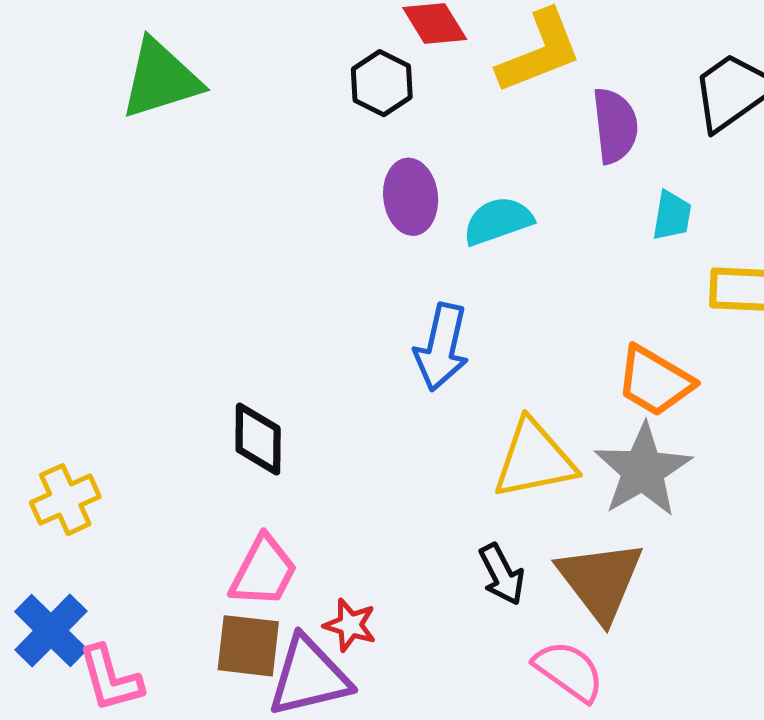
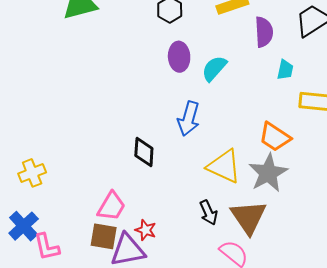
cyan semicircle: (498, 221) -> (214, 68), turned -32
black diamond: (258, 439) -> (144, 152), moved
yellow triangle: (534, 459) -> (224, 166), turned 33

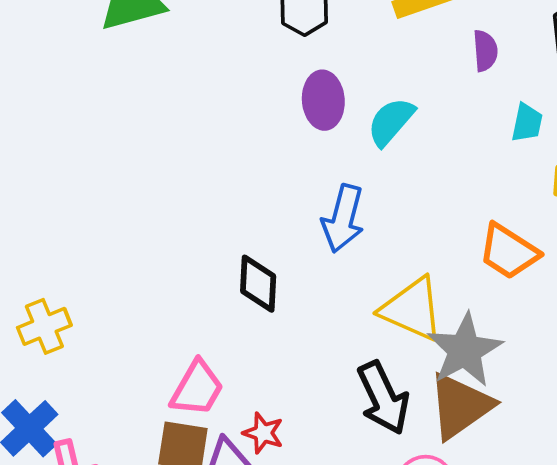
purple semicircle: (264, 32) -> (485, 51), size x0.7
gray star: (268, 173) -> (465, 350), moved
black arrow: (208, 212) -> (383, 398), size x1.5
brown triangle: (248, 217) -> (460, 406), turned 30

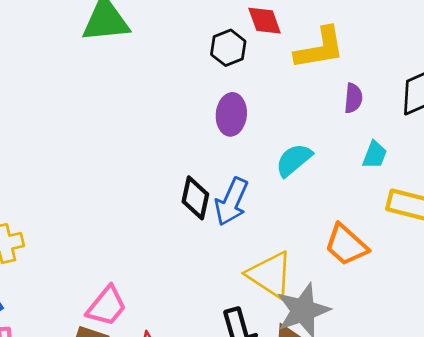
cyan semicircle: (391, 122) -> (294, 160), moved
black diamond: (258, 284) -> (195, 198), moved

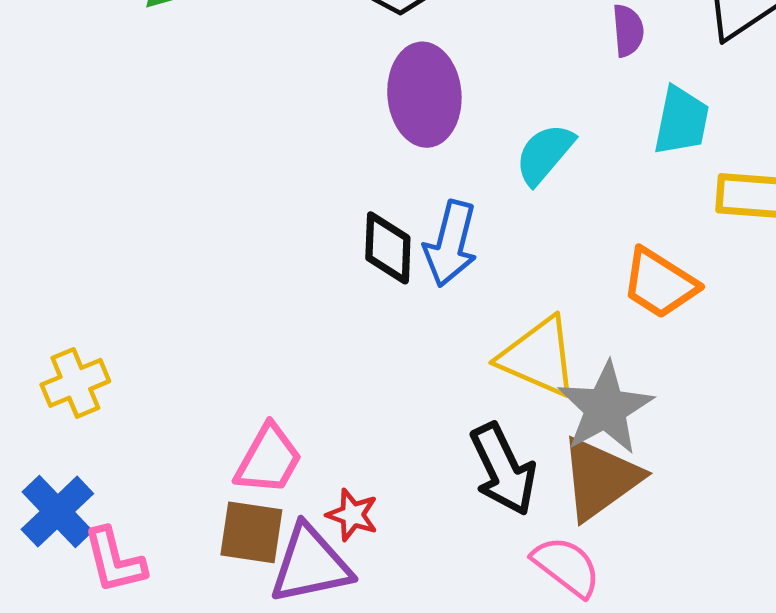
purple ellipse: (231, 114) -> (424, 95), size x1.4
cyan trapezoid: (375, 155) -> (681, 121), size x1.4

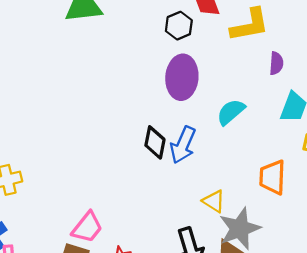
orange trapezoid: (660, 283) -> (272, 177), turned 51
yellow triangle: (539, 357) -> (214, 201), size x0.6

